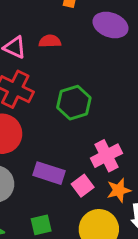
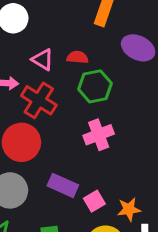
green hexagon: (74, 103) -> (95, 86), moved
pink cross: (106, 156) -> (99, 135), moved

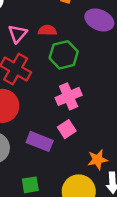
pink triangle: (43, 60) -> (17, 34), turned 42
pink square: (94, 201) -> (67, 129), moved

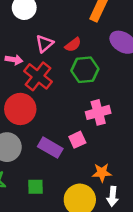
red semicircle: (47, 30) -> (73, 45), turned 133
pink cross: (69, 96) -> (98, 112), moved

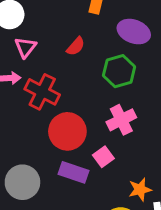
pink triangle: (45, 44) -> (25, 47), moved
green hexagon: (85, 70) -> (119, 71), moved
red circle: (20, 109) -> (67, 131), moved

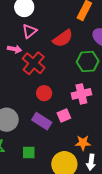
red semicircle: (76, 46) -> (63, 38), size x1.5
red circle: (67, 131) -> (44, 93), size x0.6

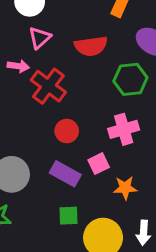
red semicircle: (63, 38) -> (91, 46), turned 30
orange star: (83, 143) -> (125, 188), moved
green square: (29, 153) -> (69, 216), moved

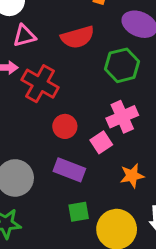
pink triangle: (40, 38) -> (24, 36), turned 35
pink square: (99, 164) -> (101, 142), moved

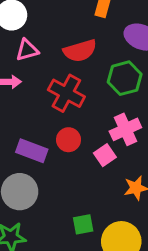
red cross: (40, 84) -> (66, 93), moved
purple rectangle: (69, 170) -> (32, 151), moved

